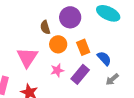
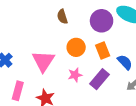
purple circle: (70, 17) -> (102, 21), moved
brown semicircle: (45, 27) -> (62, 17), moved

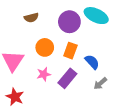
brown semicircle: (62, 17) -> (31, 18), turned -88
orange rectangle: (103, 51) -> (70, 51), turned 42

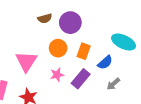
cyan ellipse: (96, 16) -> (124, 42), moved
purple circle: (69, 22) -> (70, 23), moved
blue semicircle: (92, 62) -> (105, 62), turned 91

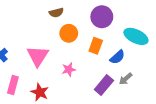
purple circle: (70, 23) -> (102, 17), moved
orange circle: (58, 48) -> (69, 33), moved
purple rectangle: (81, 79) -> (104, 85), moved

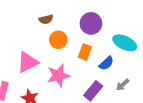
pink triangle: (38, 56) -> (28, 62), turned 30
pink star: (69, 69) -> (58, 76), size x1.6
gray arrow: (126, 79) -> (123, 85), moved

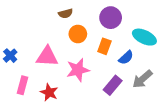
pink triangle: (28, 62) -> (47, 57), turned 30
gray arrow: (123, 85) -> (142, 79), size x1.5

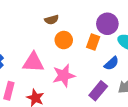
purple circle: (111, 18) -> (107, 24), moved
orange rectangle: (104, 46) -> (93, 42), moved

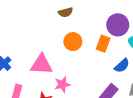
brown semicircle: (52, 20) -> (66, 12), moved
pink star: (64, 76) -> (62, 84), moved, size x0.7

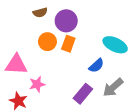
purple circle: (118, 25) -> (66, 21), moved
orange rectangle: (103, 44) -> (68, 44), moved

